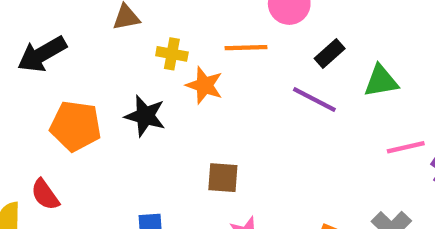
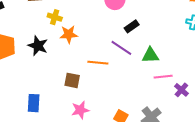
orange line: (246, 48) -> (98, 63), moved
green triangle: (381, 81) -> (150, 55), moved
orange star: (204, 85) -> (69, 34), turned -30

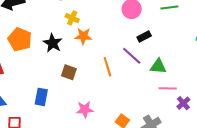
orange line: (98, 63) -> (107, 67), turned 60
brown square: (72, 80) -> (69, 72), moved

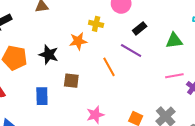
yellow cross: (72, 18) -> (96, 24), moved
green triangle: (158, 66) -> (174, 41), moved
blue rectangle: (41, 97) -> (42, 96), moved

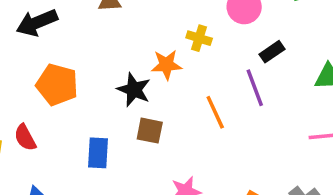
purple line: (131, 50) -> (255, 88), turned 35
black star: (49, 55) -> (134, 90), moved

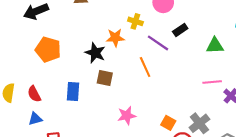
purple line: (255, 88) -> (158, 43), moved, turned -35
red semicircle: (25, 138) -> (34, 94), moved

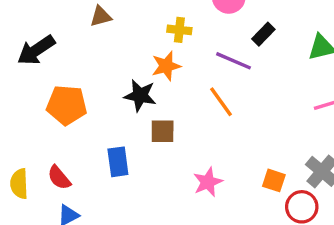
yellow cross: (135, 21) -> (179, 30), moved

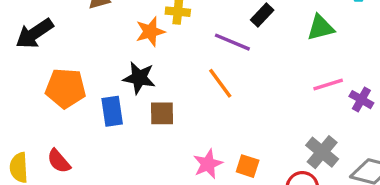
orange star: (166, 66) -> (150, 32), moved
blue rectangle: (118, 162) -> (112, 111), moved
orange square: (274, 180) -> (248, 166), moved

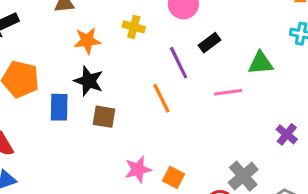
orange star: (150, 32) -> (87, 41), moved
purple line: (232, 42) -> (179, 63), turned 32
pink line: (328, 84) -> (228, 92), moved

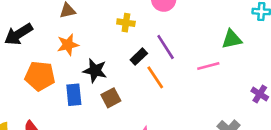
orange star: (87, 41) -> (68, 45), moved
black rectangle: (210, 43) -> (139, 57), moved
brown square: (104, 117) -> (111, 98), turned -30

